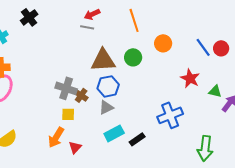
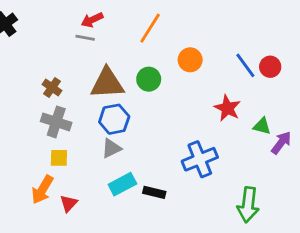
orange line: (134, 20) -> (150, 28), turned 50
brown cross: (81, 95) -> (52, 87), moved
black rectangle: (137, 139) -> (154, 192), turned 49

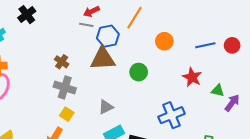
blue line: (245, 65) -> (205, 45), turned -66
red circle: (270, 67) -> (232, 45), moved
green circle: (149, 79) -> (139, 72), moved
blue hexagon: (114, 119) -> (108, 36), moved
yellow square: (59, 158) -> (67, 114), turned 32

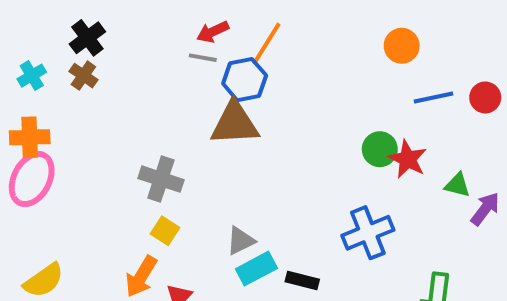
orange line: (135, 18) -> (266, 44), moved
orange circle: (164, 41) -> (402, 46), moved
brown cross: (62, 62) -> (83, 76), moved
green circle: (139, 72) -> (380, 149), moved
gray triangle: (106, 107) -> (241, 241), moved

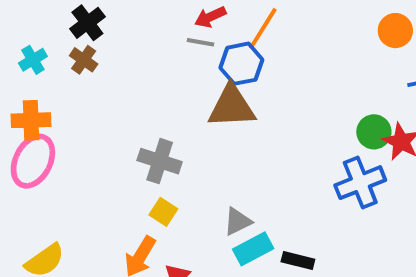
blue cross: (368, 233) -> (360, 183), moved

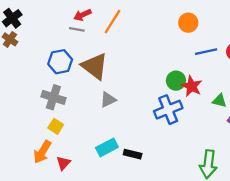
blue hexagon: (241, 64) -> (60, 62), moved
brown triangle: (232, 107) -> (95, 66), turned 40
gray triangle: (238, 222) -> (108, 100), moved

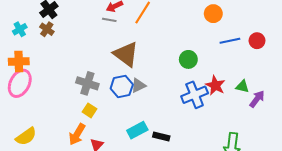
blue hexagon: (60, 62) -> (122, 86), moved
green circle: (176, 81) -> (188, 59), moved
red star: (192, 86) -> (215, 85), moved

